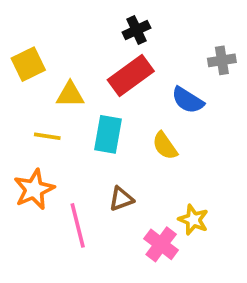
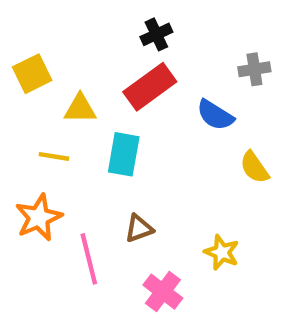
yellow semicircle: (165, 146) -> (254, 167), moved
pink cross: (161, 244) -> (163, 292), moved

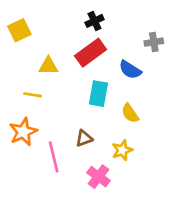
yellow square: (32, 74) -> (19, 30), moved
cyan rectangle: (124, 154) -> (98, 94), moved
yellow semicircle: (254, 167) -> (130, 113), moved
yellow star: (222, 252) -> (122, 150), moved, turned 30

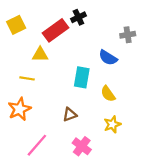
red rectangle: (91, 53) -> (55, 30), moved
yellow star: (122, 150) -> (112, 124), moved
pink line: (54, 157) -> (37, 145), moved, turned 55

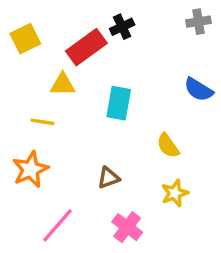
gray cross: (128, 35) -> (198, 22), moved
blue semicircle: (108, 58) -> (198, 90), moved
cyan rectangle: (82, 77) -> (119, 103), moved

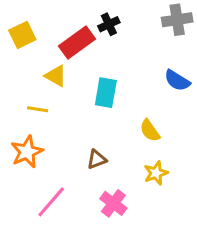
gray cross: (198, 22) -> (177, 20), size x1.4
yellow triangle: (63, 84) -> (56, 76), turned 30

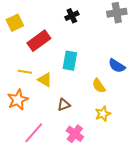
red rectangle: (77, 43) -> (39, 41), moved
yellow triangle: (56, 76) -> (45, 80), moved
blue semicircle: (177, 80) -> (117, 66), moved

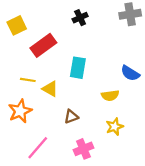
yellow semicircle: (99, 86) -> (110, 95), turned -63
pink cross: (75, 134) -> (83, 149), turned 30

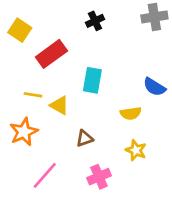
yellow square: (17, 25) -> (20, 30), turned -30
yellow star: (115, 127) -> (136, 150), turned -30

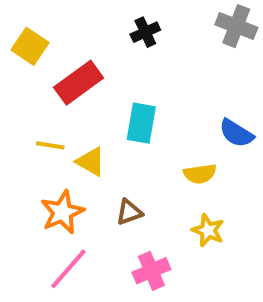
gray cross: (154, 17) -> (236, 26), turned 30
orange star: (24, 132) -> (62, 212), moved

